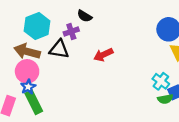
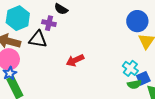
purple cross: (71, 32) -> (49, 23), turned 32
red arrow: (103, 55) -> (75, 60), moved

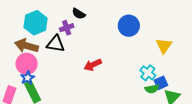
blue circle: (137, 21) -> (129, 26), moved
purple cross: (49, 23) -> (67, 28), turned -32

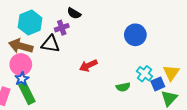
blue circle: (129, 26) -> (135, 35), moved
yellow triangle: (164, 46) -> (171, 73), moved
green semicircle: (152, 89) -> (123, 87), moved

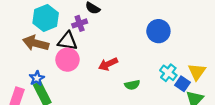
pink circle: (21, 64) -> (67, 60), moved
blue square: (158, 84) -> (183, 84), turned -32
green semicircle: (123, 87) -> (132, 85), moved

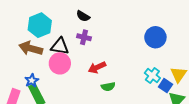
purple cross: (80, 23) -> (84, 37), moved, turned 32
blue circle: (158, 31) -> (155, 37), moved
green semicircle: (132, 85) -> (108, 87), moved

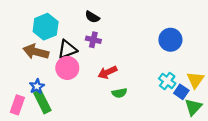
black triangle: (60, 46) -> (67, 50), turned -30

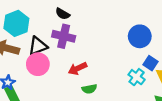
purple cross: (93, 40) -> (64, 36), size x1.5
blue square: (181, 92) -> (150, 63), moved

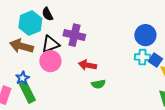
black semicircle: (63, 14) -> (47, 14), moved, turned 32
red arrow: (78, 68) -> (87, 65), turned 36
cyan cross: (137, 77) -> (142, 57), moved, turned -35

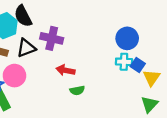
black semicircle: (47, 14) -> (23, 16), size x1.5
pink circle: (50, 61) -> (14, 76), moved

